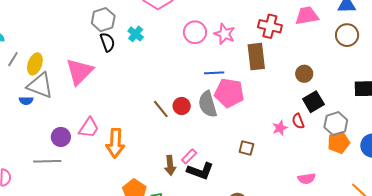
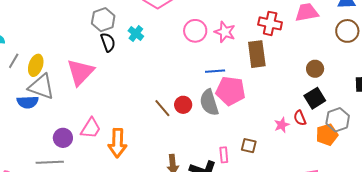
brown circle: (304, 74) -> (315, 69), moved
blue semicircle: (26, 101) -> (28, 102), size x1.5
orange pentagon: (339, 142) -> (327, 135), moved
pink rectangle: (189, 156) -> (224, 155), moved, turned -49

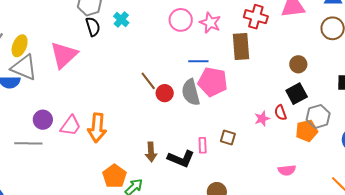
brown line: (162, 108) -> (148, 81), moved
pink trapezoid: (91, 128) -> (71, 126), moved

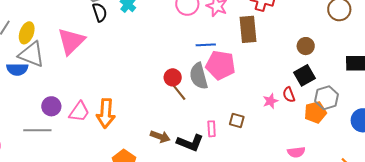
brown line: (148, 81) -> (179, 92), moved
brown arrow: (151, 152) -> (160, 137), turned -66

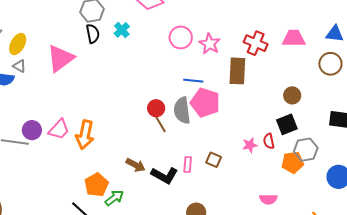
gray triangle: (31, 54) -> (19, 66), size x0.5
purple circle: (51, 106) -> (32, 130), moved

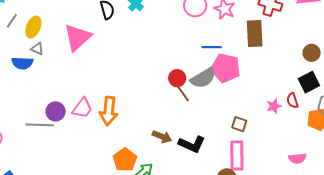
gray semicircle: (182, 110) -> (203, 78), turned -108
pink rectangle: (188, 165) -> (237, 155), moved, size x1.8

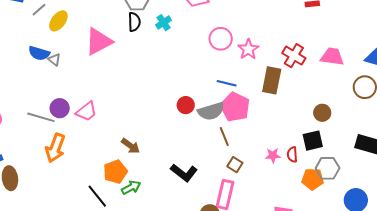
gray triangle: (37, 49) -> (54, 60), moved
brown line: (182, 93) -> (224, 137), moved
orange arrow: (109, 111) -> (55, 148), moved
brown arrow: (162, 137) -> (131, 146), moved

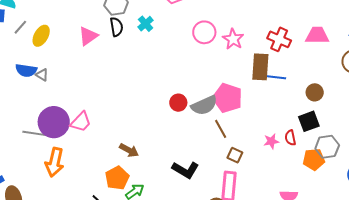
pink triangle: (99, 42) -> (88, 36), moved, size x0.7
blue line: (227, 83) -> (276, 77), moved
purple circle: (60, 108) -> (54, 122), size x1.6

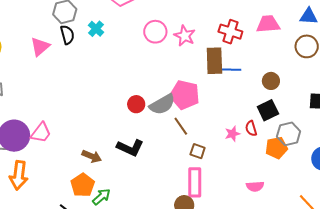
black L-shape: (185, 170) -> (130, 148), moved

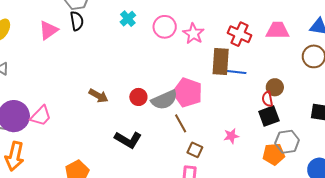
cyan cross: (96, 29) -> (128, 19), moved
red semicircle: (251, 128) -> (267, 99), moved
brown arrow: (92, 156) -> (98, 96), moved

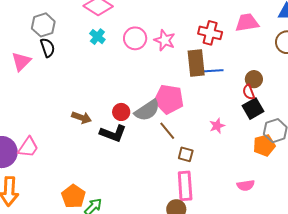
pink star: (231, 136) -> (217, 126), moved
black L-shape: (128, 140) -> (113, 133), moved

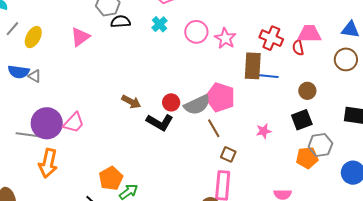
black semicircle: (48, 48) -> (121, 22), moved, turned -84
red semicircle: (249, 92) -> (298, 48), moved

